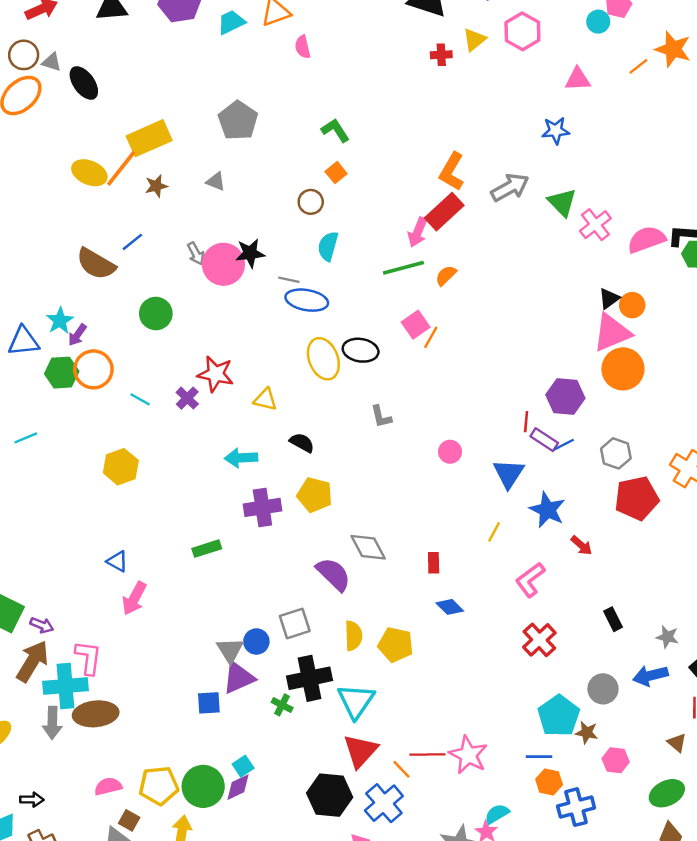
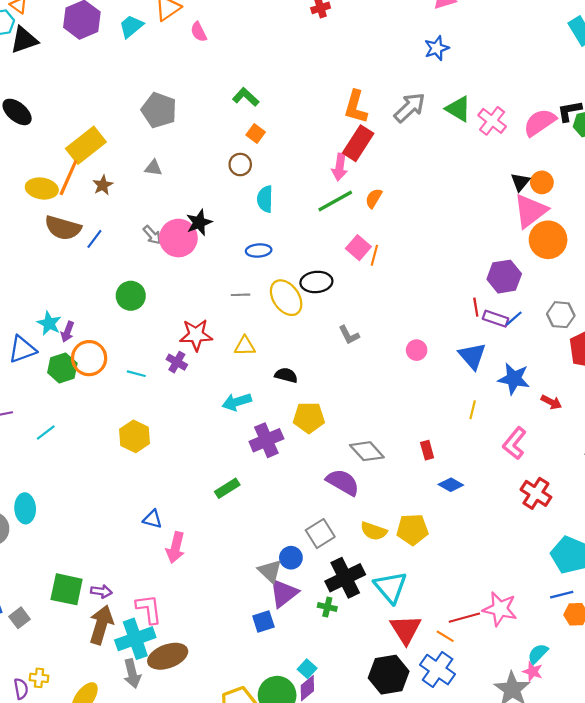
brown semicircle: (96, 264) -> (63, 228), moved
gray line: (289, 280) -> (240, 295), moved
blue ellipse: (307, 300) -> (259, 251), size x0.7
yellow semicircle: (353, 636) -> (374, 531), turned 125

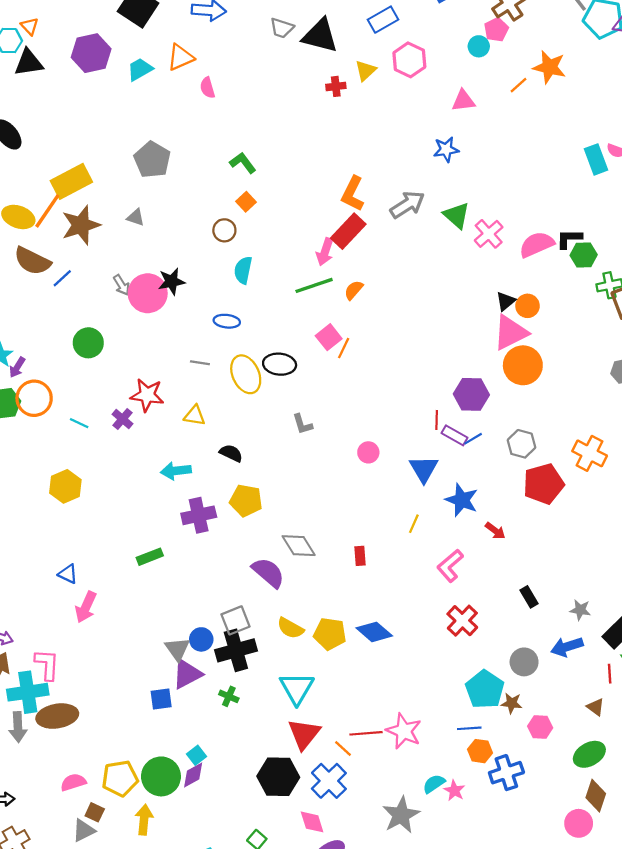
brown star: (103, 185) -> (81, 225), size x1.8
blue diamond: (451, 485) -> (374, 632), moved, size x1.4
black cross: (345, 578) -> (236, 650), moved
pink star: (533, 672) -> (454, 791), moved

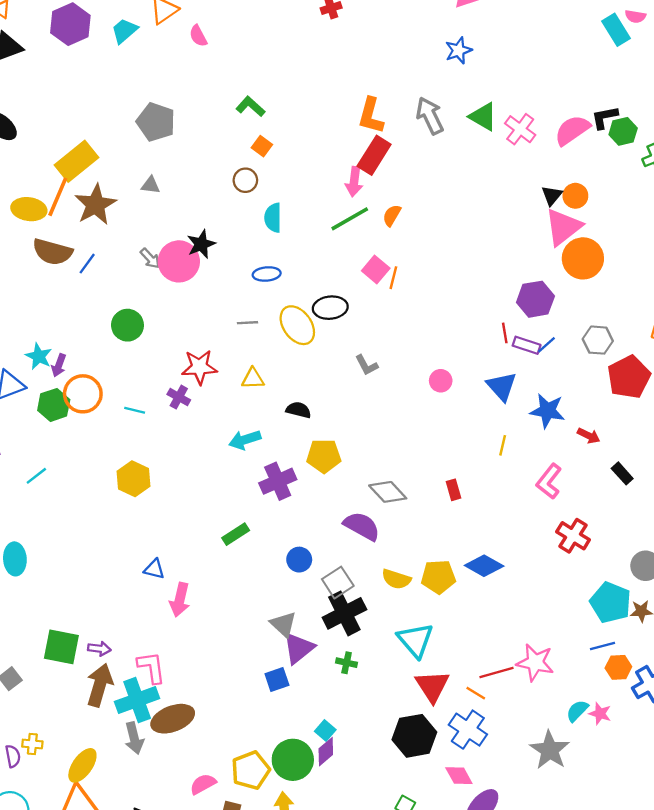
gray arrow: (407, 205) -> (430, 116), turned -72
black rectangle: (529, 597) -> (622, 473), moved
blue circle: (201, 639) -> (299, 560), moved

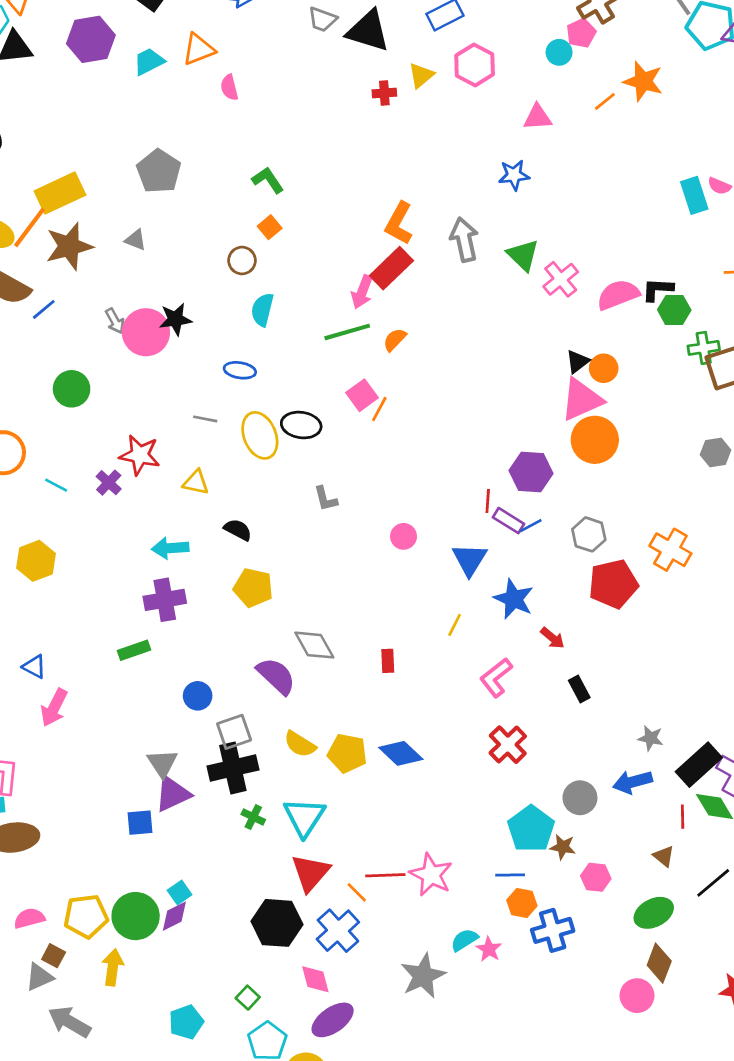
purple cross: (278, 481) -> (165, 600), moved
green cross: (347, 663) -> (253, 817), moved

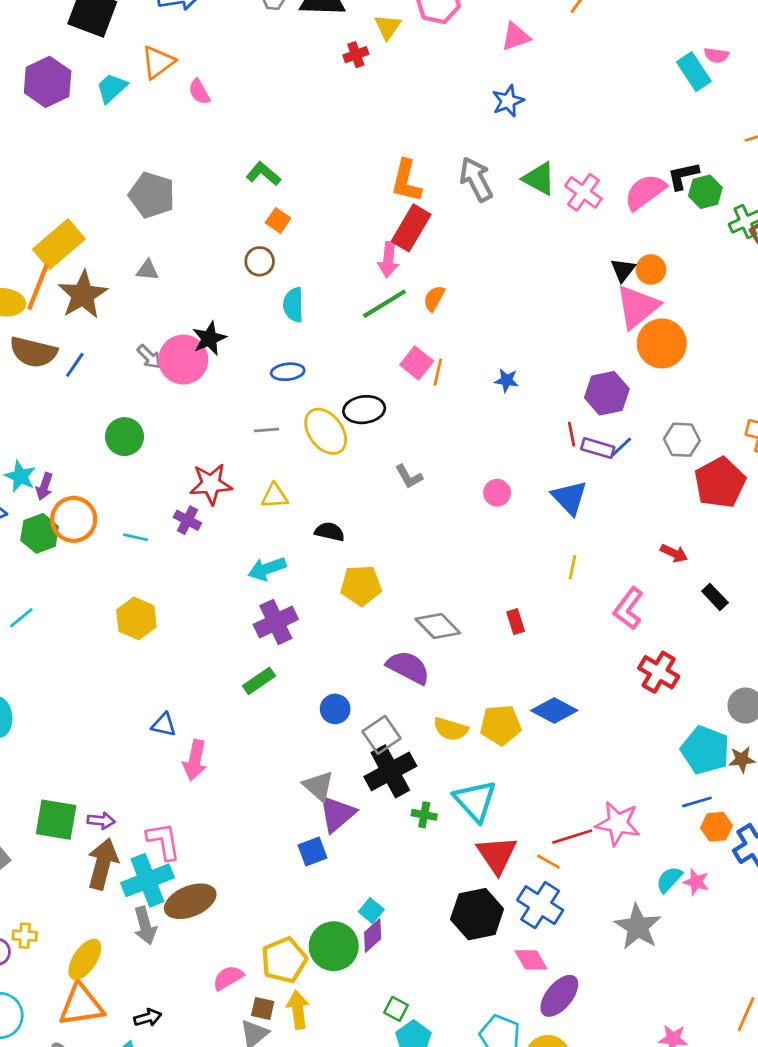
blue star: (514, 599) -> (507, 380), moved, size x0.6
yellow arrow: (113, 967) -> (298, 1010), moved
green square: (248, 998) -> (396, 1009), moved

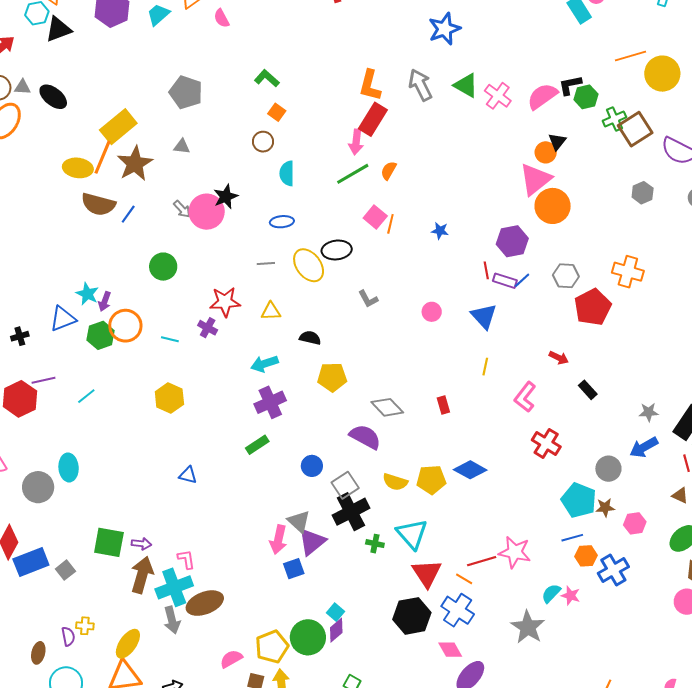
blue star: (508, 101) -> (444, 29), size x1.4
black triangle: (623, 270) -> (557, 142), moved
pink arrow: (195, 760) -> (278, 540), moved
pink L-shape: (163, 841) -> (186, 559), size x0.7

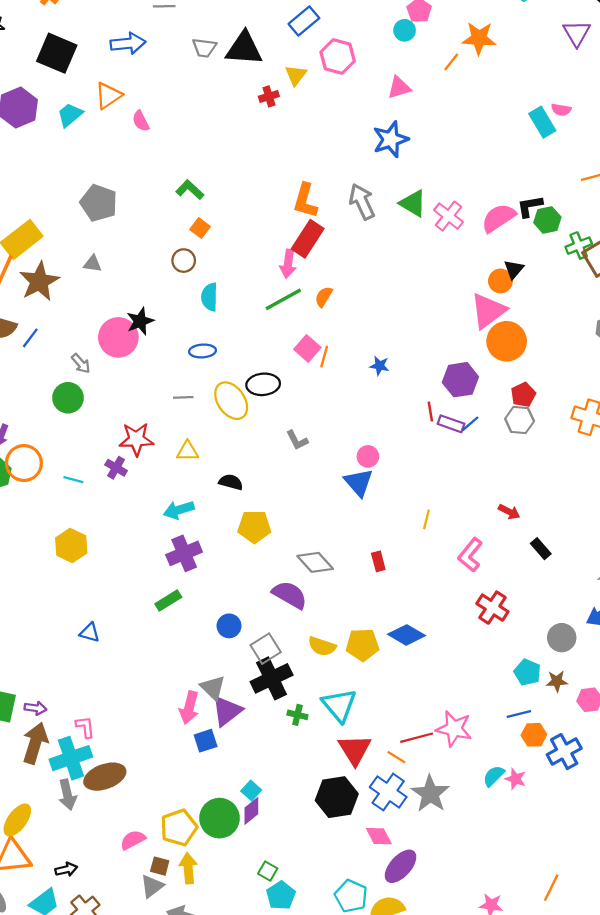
gray arrow: (182, 209) -> (81, 363), moved
red pentagon: (593, 307) -> (523, 395), moved, size x0.6
blue triangle: (484, 316) -> (359, 482), moved
cyan pentagon: (579, 500) -> (527, 672), size x0.7
gray star: (528, 627) -> (430, 794), moved

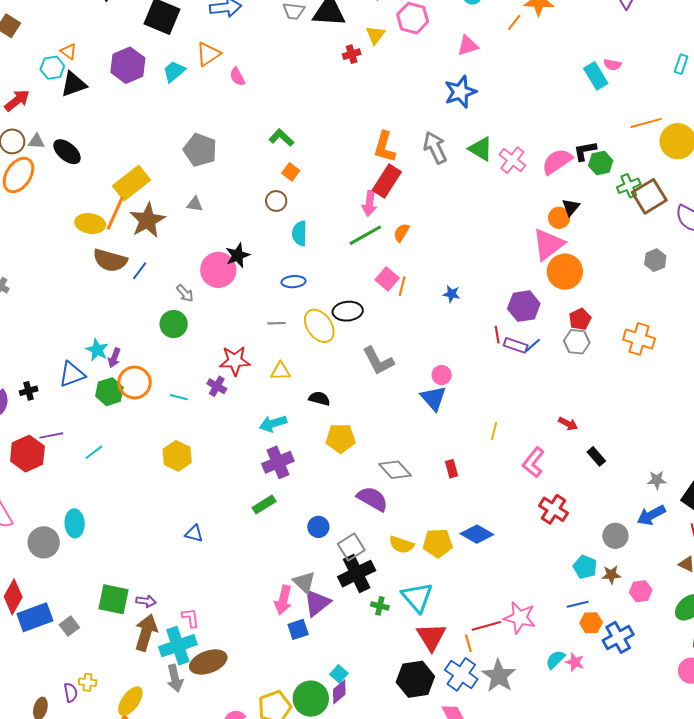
gray L-shape: (297, 440) -> (378, 361), size x1.6
orange line: (396, 757) -> (468, 643), turned 42

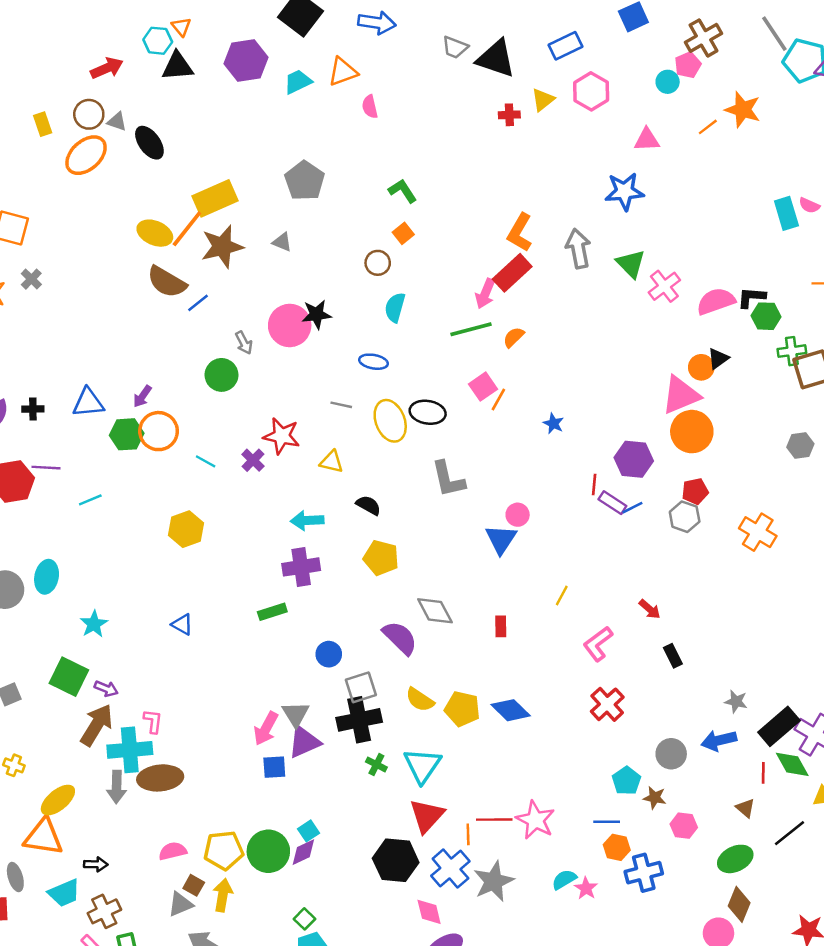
cyan star: (97, 350) -> (94, 624), moved

